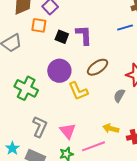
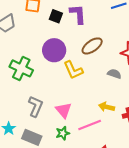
gray semicircle: (119, 96) -> (114, 74), turned 80

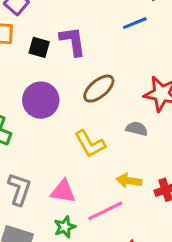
yellow L-shape: (73, 70) -> (90, 144), moved
pink triangle: (64, 110) -> (63, 191), turned -36

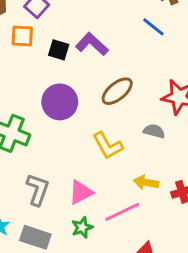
blue line: (135, 23) -> (153, 27), turned 60
purple L-shape: (73, 41) -> (92, 44), turned -40
pink triangle: (63, 191) -> (81, 192), turned -36

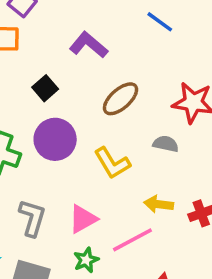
black square: (59, 50) -> (45, 88), moved, turned 35
purple circle: (60, 102) -> (55, 139), moved

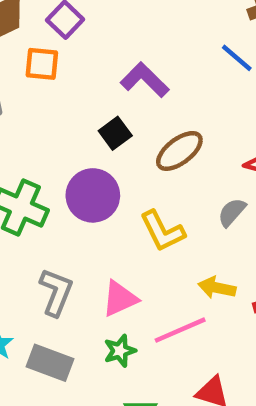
black square: (45, 88) -> (115, 133), moved
gray semicircle: (166, 144) -> (232, 212), turned -65

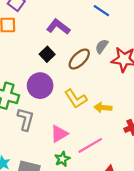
gray semicircle: (232, 212) -> (102, 46), moved
yellow arrow: (217, 288) -> (103, 108), moved
gray L-shape: (56, 292) -> (26, 119), moved

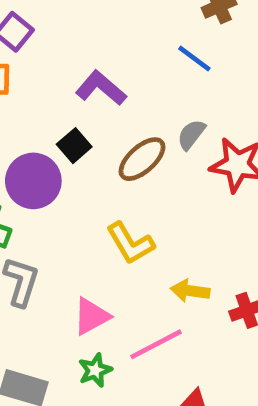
purple circle: (40, 86) -> (33, 181), moved
yellow arrow: (103, 108) -> (190, 291), moved

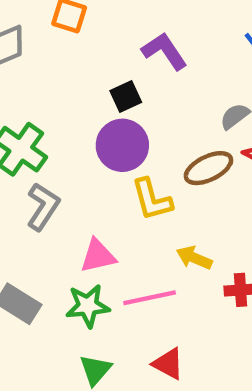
brown ellipse: (142, 159) -> (208, 168), moved
purple circle: (33, 181) -> (122, 145), moved
green star: (95, 370) -> (88, 306), size x1.4

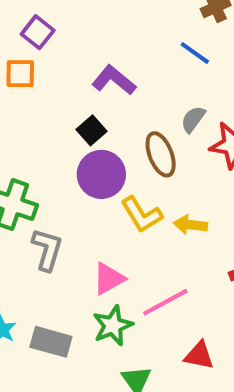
brown ellipse: (208, 168) -> (161, 154), moved, turned -69
yellow arrow: (194, 258) -> (190, 225), moved

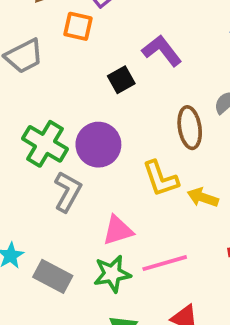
black square: (92, 130) -> (121, 80), moved
purple circle: (101, 174) -> (98, 145), moved

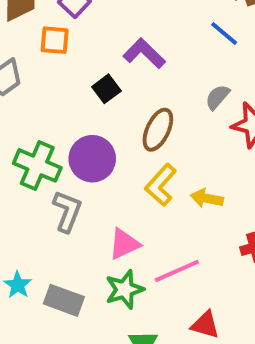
brown ellipse: (190, 128) -> (158, 130), moved, turned 42
yellow L-shape: (160, 179) -> (161, 185), turned 69

